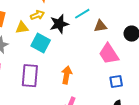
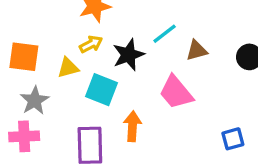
pink trapezoid: (109, 54) -> (176, 92), moved
orange arrow: (67, 75) -> (132, 126), moved

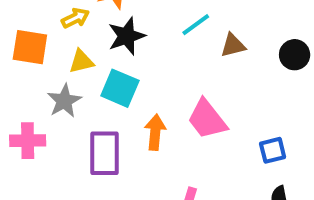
yellow arrow: (91, 44) -> (75, 18), moved
black star: (128, 55) -> (126, 36), moved
pink trapezoid: (176, 92) -> (207, 119), moved
gray star: (35, 101) -> (64, 101), moved

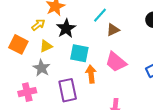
brown triangle: (233, 45) -> (113, 30), moved
orange square: (30, 47) -> (18, 44), turned 30
cyan square: (120, 88) -> (79, 53), moved

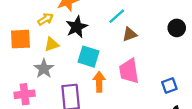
orange square: (18, 44) -> (20, 39), turned -36
pink trapezoid: (116, 62) -> (129, 71), turned 35

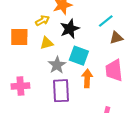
gray star: (44, 69) -> (57, 65), moved

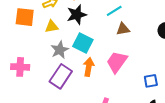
pink trapezoid: (114, 70) -> (117, 62), turned 35
purple rectangle: (61, 91) -> (61, 76), turned 30

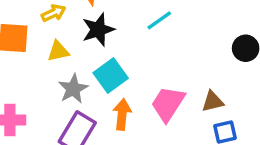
brown triangle: (123, 29) -> (213, 101), moved
cyan square: (83, 43) -> (111, 75), turned 30

